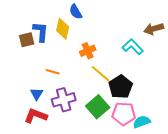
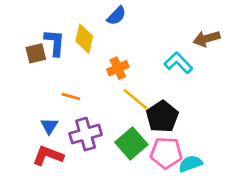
blue semicircle: (76, 12) -> (117, 16), moved, turned -105

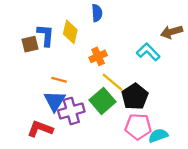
blue semicircle: (117, 16) -> (97, 13), turned -48
blue triangle: (49, 126) -> (55, 101), moved, size x1.5
green square: (131, 143) -> (103, 101), moved

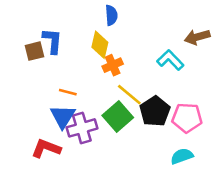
yellow diamond: (70, 32) -> (100, 45), moved
pink pentagon: (138, 127) -> (187, 118), moved

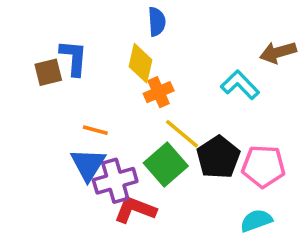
red L-shape: (46, 148) -> (135, 210), moved

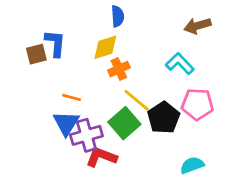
brown arrow: (278, 52) -> (197, 26), moved
yellow diamond: (140, 63) -> (105, 47), turned 60
pink pentagon: (263, 166) -> (197, 104), moved

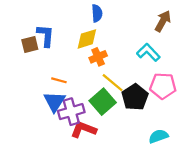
brown arrow: (197, 26) -> (163, 21), turned 135

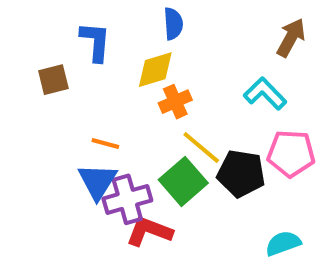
blue L-shape: (46, 36) -> (95, 42), moved
black pentagon: (135, 97) -> (241, 173), turned -30

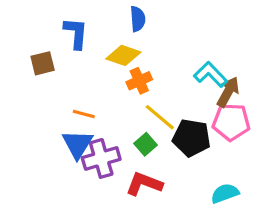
brown arrow: (291, 38) -> (228, 92), moved
yellow diamond: (155, 70) -> (123, 55), turned 36
green square: (183, 181) -> (146, 144), size x0.6
red L-shape: (149, 231) -> (144, 184), moved

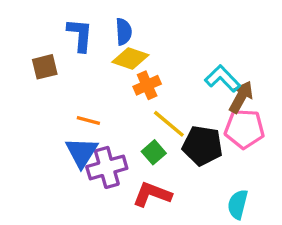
blue semicircle: (138, 19) -> (124, 32), moved
cyan semicircle: (225, 193) -> (238, 204), turned -56

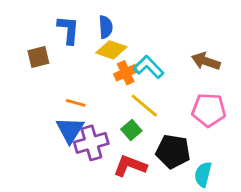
cyan L-shape: (223, 79) -> (149, 67), moved
brown arrow: (241, 97) -> (206, 61), moved, turned -100
black pentagon: (202, 146) -> (173, 151), moved

